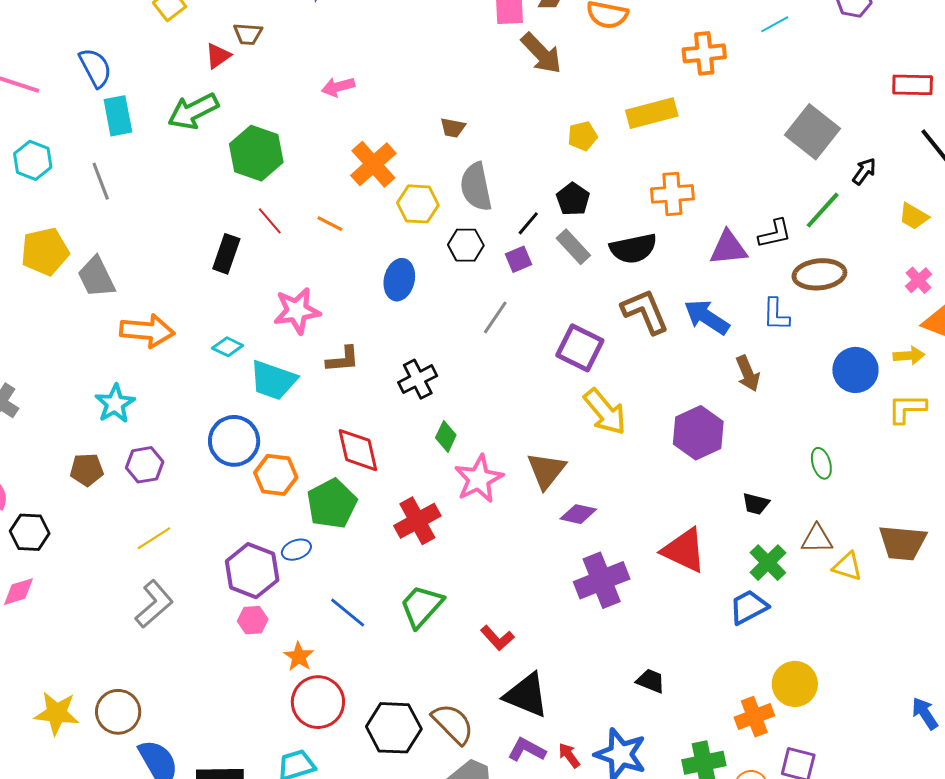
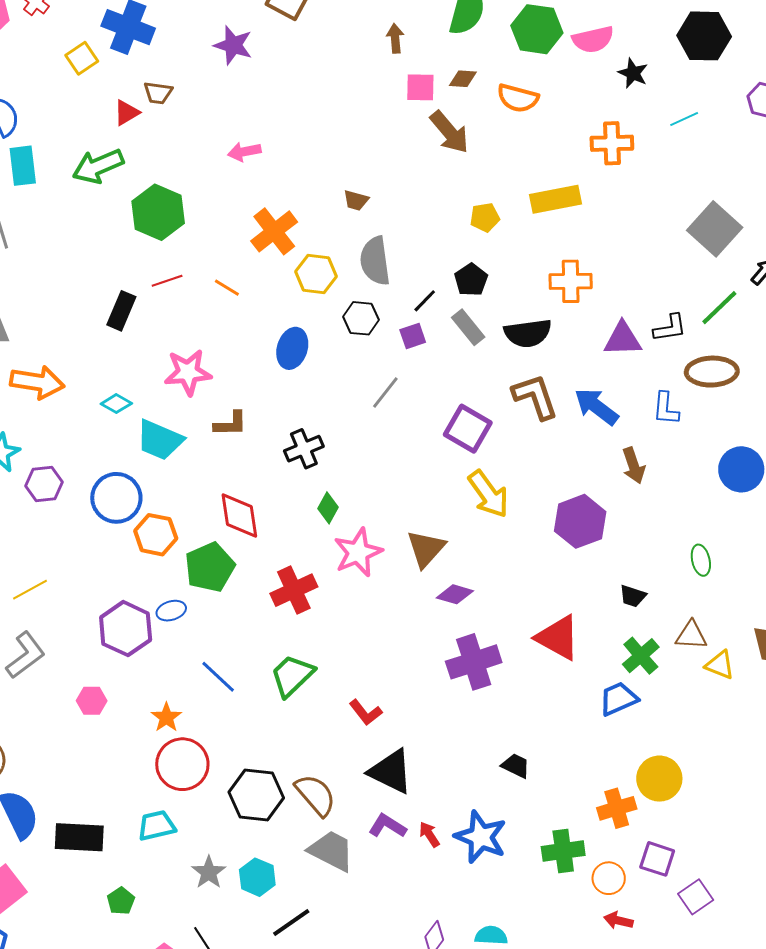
red line: (270, 221) -> (167, 281), turned -72
purple hexagon: (145, 465) -> (44, 484), moved
pink hexagon: (253, 620) -> (92, 701), moved

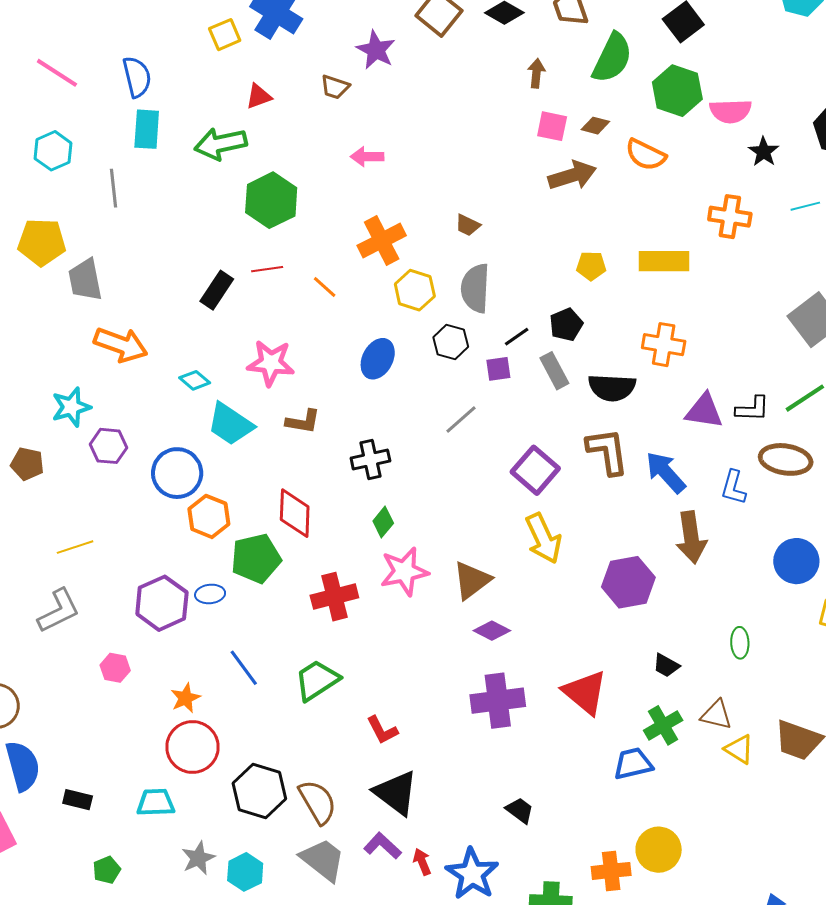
brown trapezoid: (158, 93) -> (335, 87), moved
brown arrow: (449, 132) -> (572, 175), turned -78
brown arrow: (634, 466) -> (691, 537), size x1.4
black rectangle: (79, 837) -> (78, 800), size x0.6

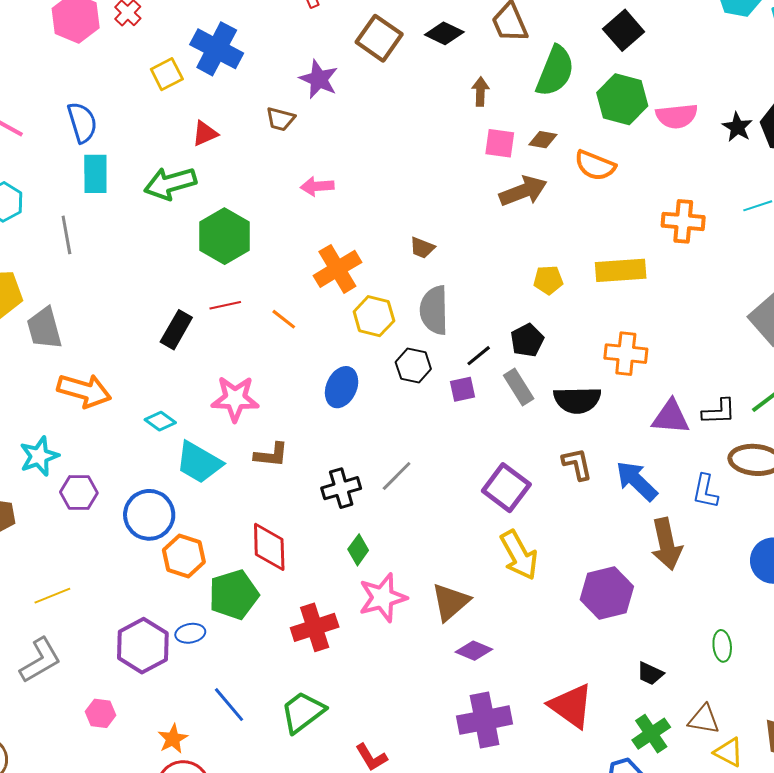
black star: (764, 152) -> (737, 127), moved
gray line: (461, 419) -> (397, 476), moved
brown L-shape: (607, 451) -> (577, 464), size x0.7

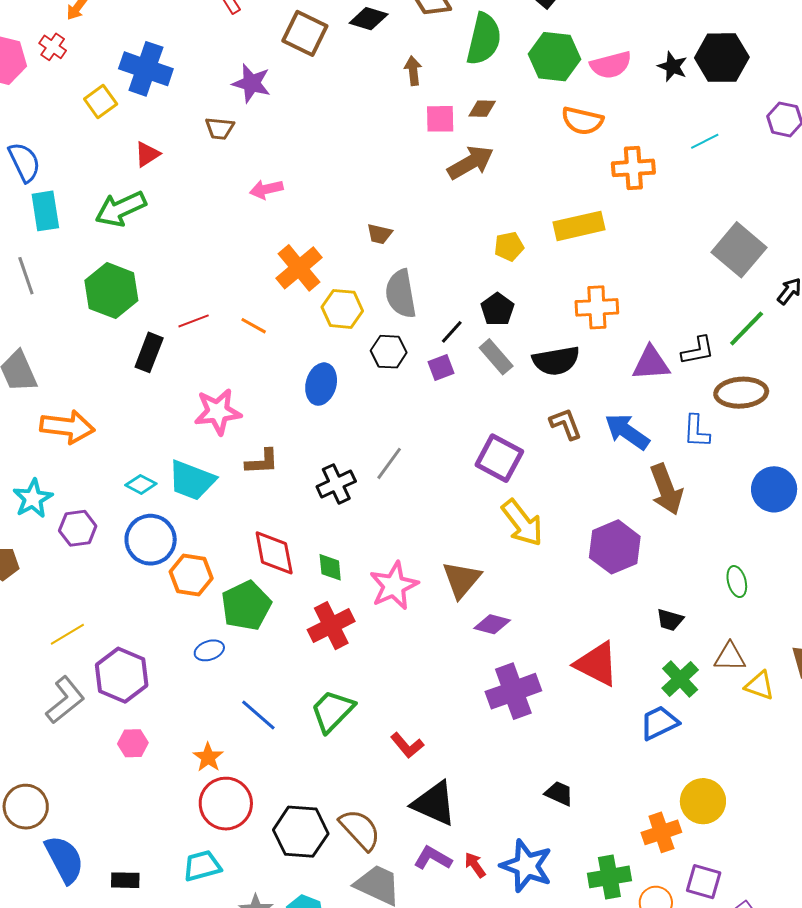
orange semicircle: (595, 165) -> (582, 121), moved
green hexagon: (224, 236) -> (111, 291), moved
cyan diamond: (160, 421) -> (141, 484), moved
green diamond: (358, 550) -> (330, 567), moved, turned -32
purple hexagon: (143, 646) -> (122, 675), moved

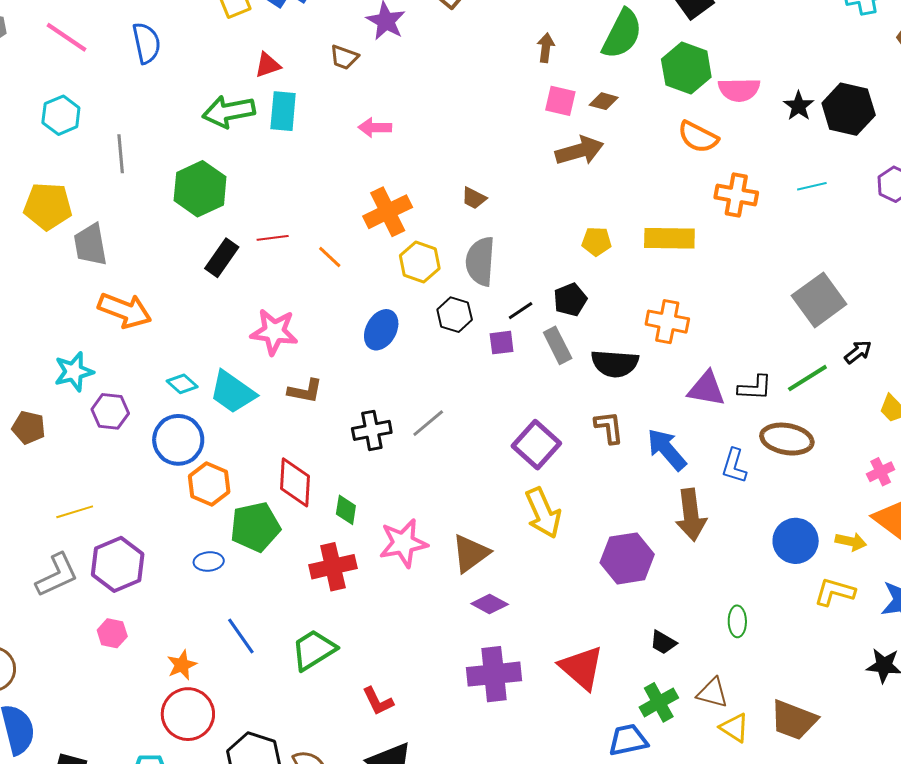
cyan rectangle: (45, 211) -> (283, 111), moved

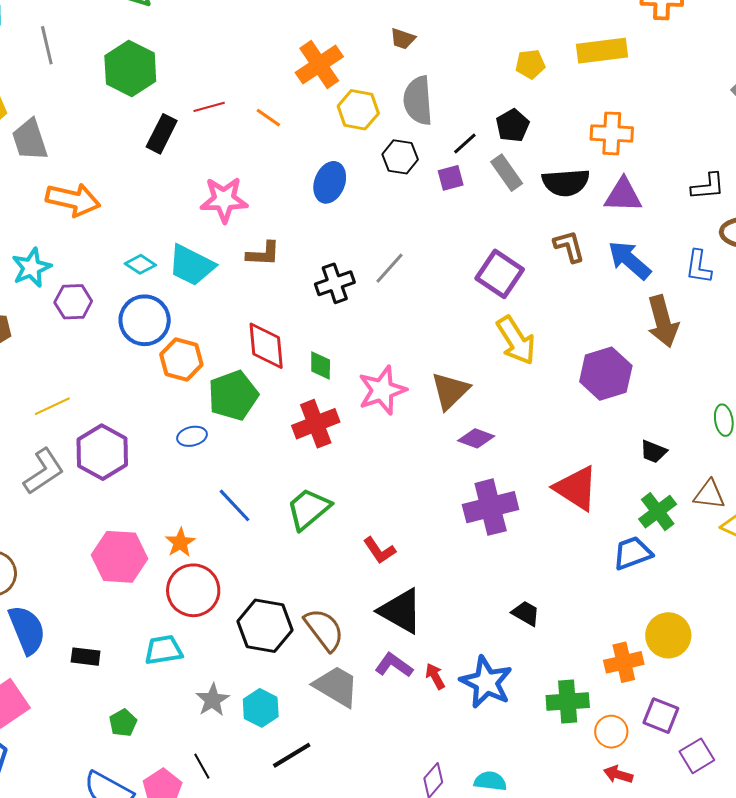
purple triangle: (706, 389) -> (623, 195), moved
pink hexagon: (112, 633) -> (120, 557), moved, size x1.8

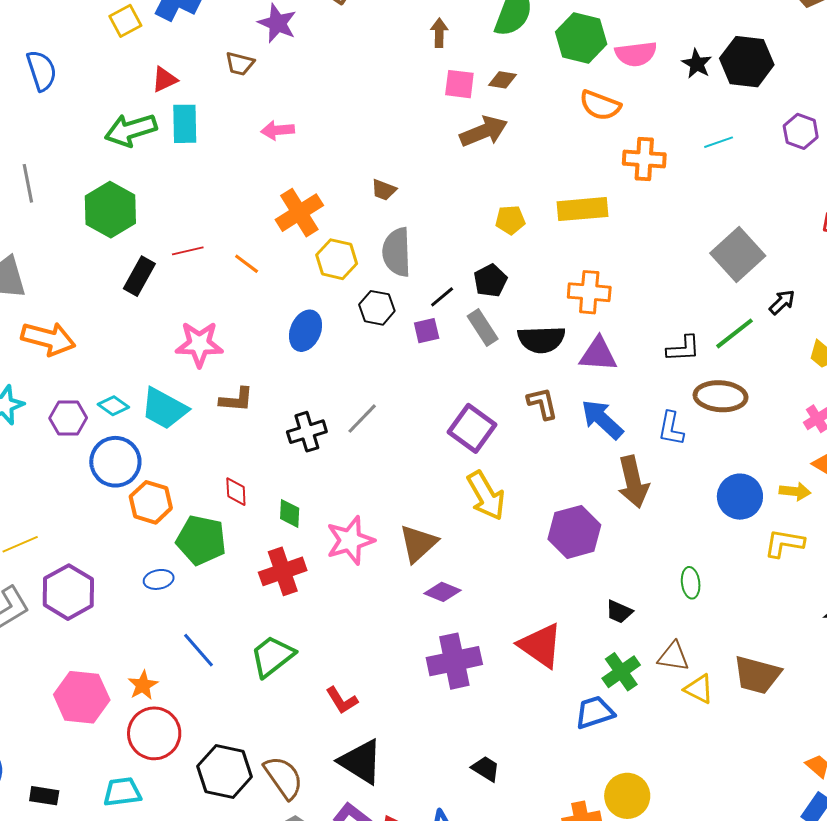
purple hexagon: (73, 302) -> (68, 418), moved
red diamond: (266, 346) -> (236, 492), size x0.6
green pentagon: (233, 395) -> (201, 540), turned 30

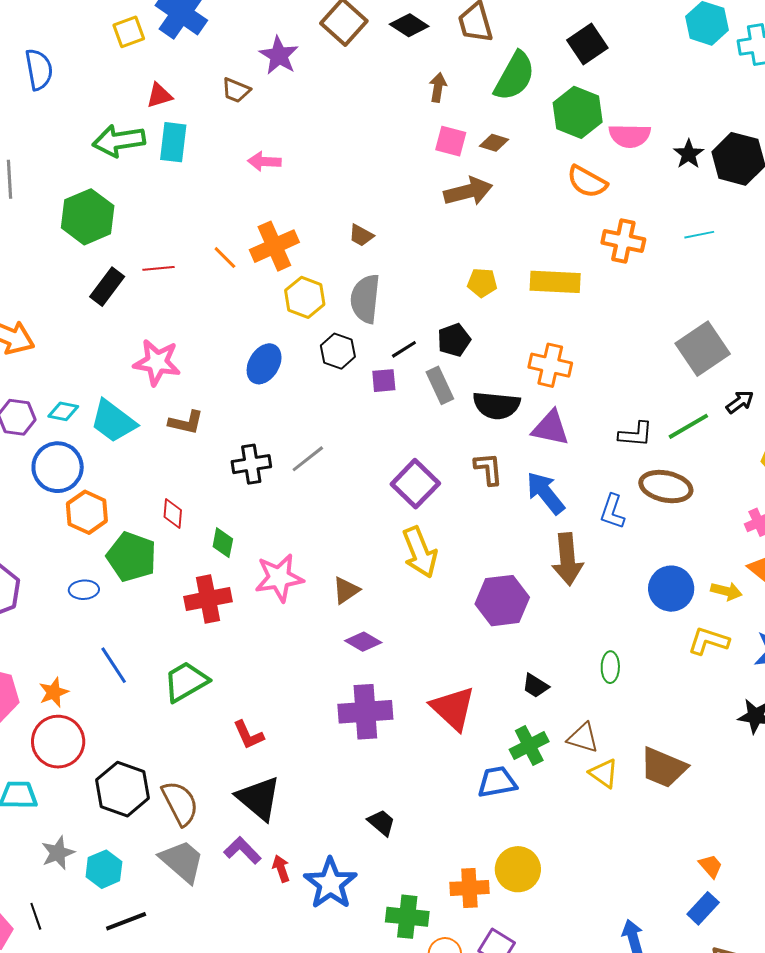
orange line: (247, 264) -> (225, 258), moved
cyan diamond: (113, 406) -> (63, 411), turned -32
brown triangle: (418, 544) -> (346, 590), size x0.7

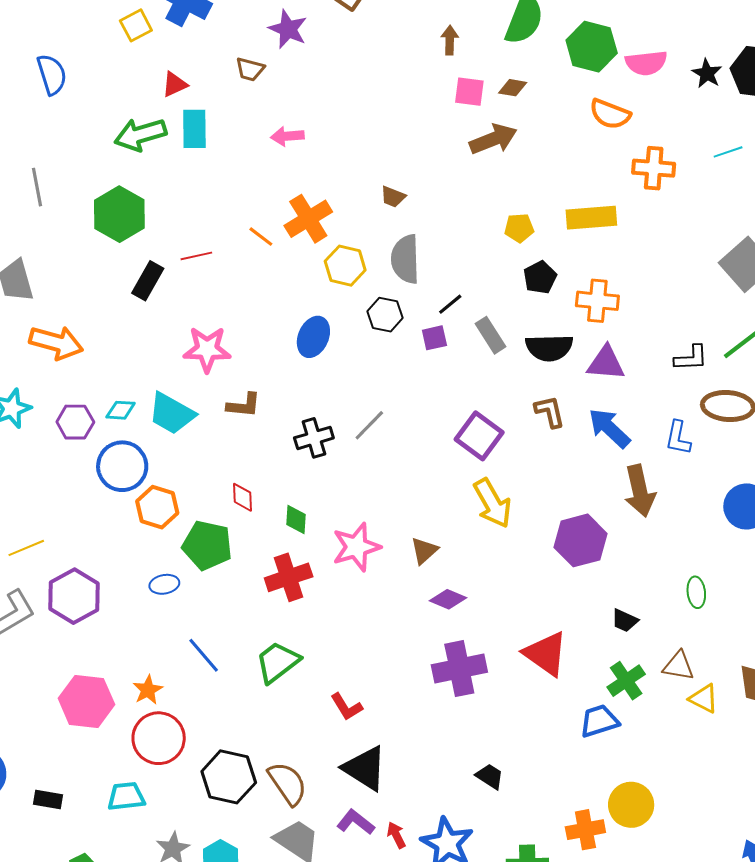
black pentagon: (454, 340) -> (540, 277), moved

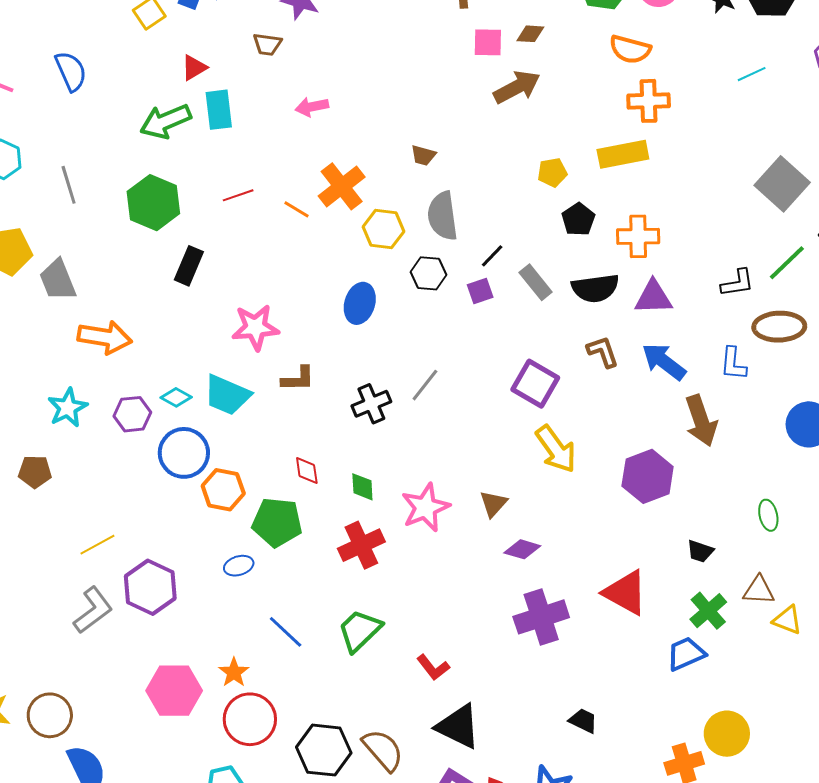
orange cross: (654, 168) -> (649, 101), moved
red line: (196, 256) -> (238, 195), moved
cyan diamond: (121, 410) -> (176, 397), turned 32

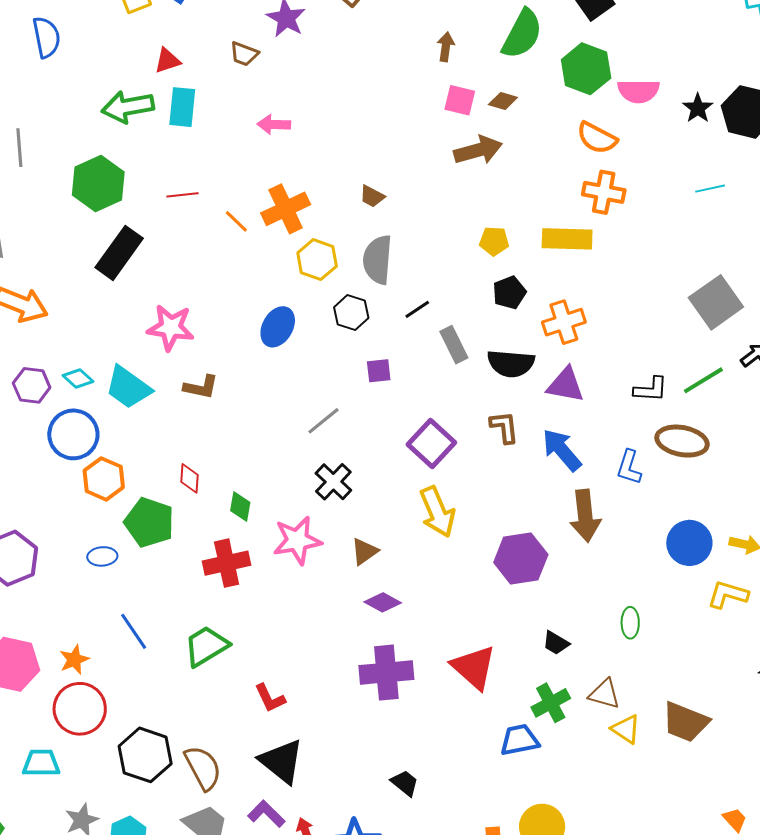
orange cross: (638, 236) -> (564, 322), turned -30
black rectangle: (189, 266) -> (119, 253), size x1.4
purple square: (480, 291) -> (379, 371), moved
black cross: (371, 404) -> (333, 482), moved, turned -36

